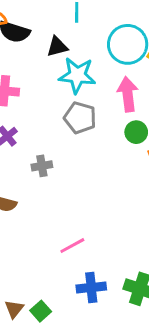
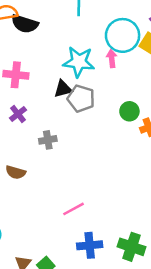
black triangle: (57, 47) -> (63, 89), moved
pink arrow: (128, 94) -> (112, 58), moved, size x0.6

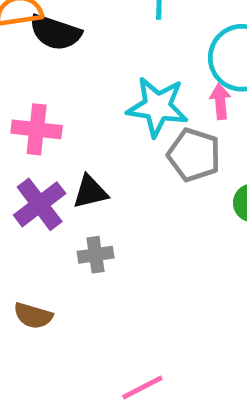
black triangle: (63, 89) -> (90, 192), moved
gray pentagon: (81, 99) -> (194, 155), moved
purple cross: (18, 114) -> (40, 204), size x1.5

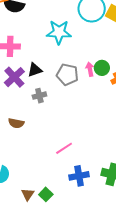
pink arrow: (220, 101) -> (90, 69), moved
gray pentagon: (194, 155) -> (67, 75), moved

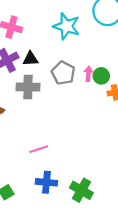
gray cross: (39, 96) -> (28, 87), size x1.5

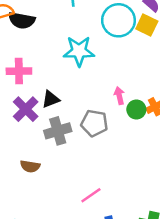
gray pentagon: (63, 73) -> (94, 123), moved
green circle: (101, 76) -> (136, 109), moved

